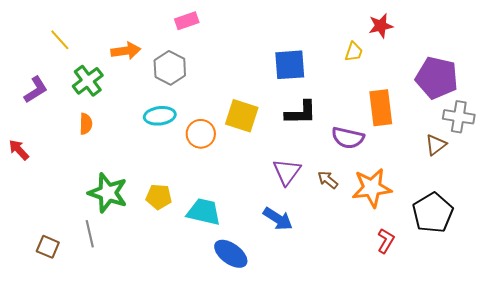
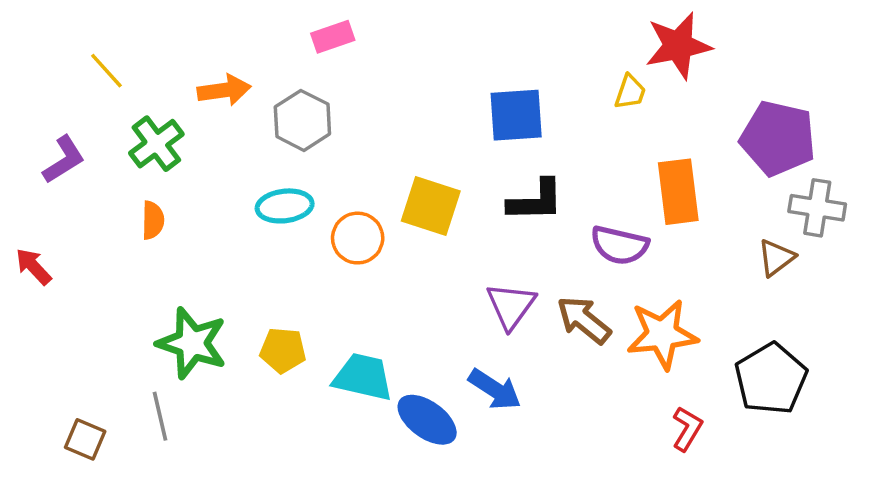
red star: (381, 26) -> (678, 46), size x1.5
brown arrow: (328, 180) -> (584, 320), size x1.5
blue ellipse: (231, 254) -> (427, 420), moved

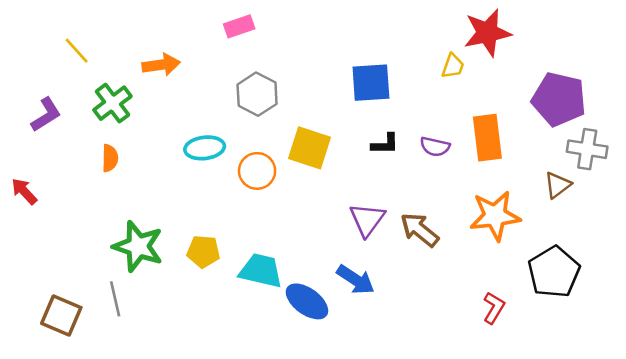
gray hexagon: (302, 120) -> (257, 94), moved
black L-shape: (536, 201) -> (385, 144), size x0.7
purple semicircle: (619, 245) -> (435, 147), moved, size x0.7
orange star: (662, 334) -> (495, 216), moved
brown square: (85, 439) -> (61, 315), size x1.4

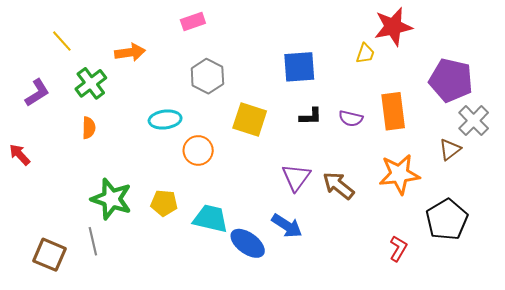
gray cross: (587, 149) -> (474, 121), turned 36
orange circle: (257, 171) -> (198, 150), moved

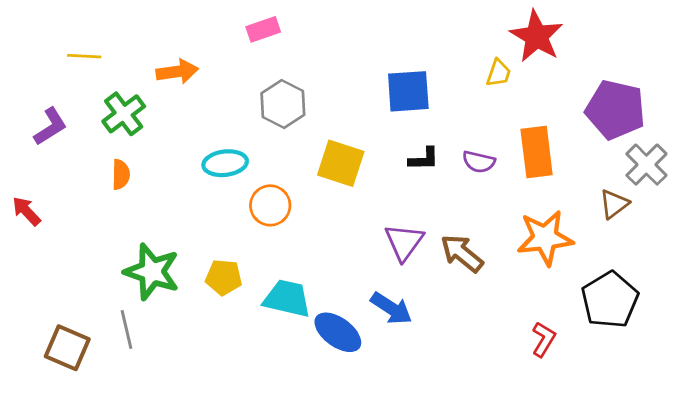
red star: (393, 27) -> (537, 36), turned -30
yellow line: (62, 41) -> (84, 56), turned -45

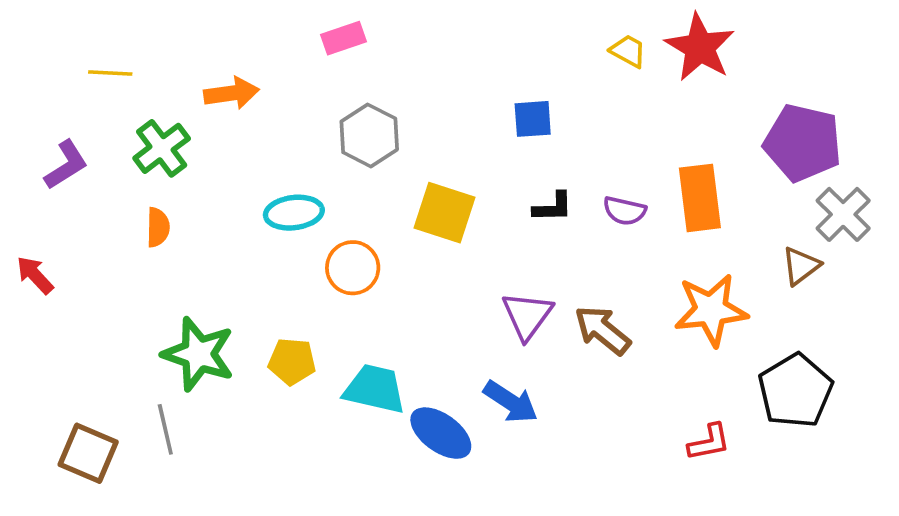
yellow trapezoid: (498, 73) -> (628, 51), moved, turned -80
blue square: (408, 91) -> (533, 119), size x0.7
red L-shape: (544, 339) -> (709, 442), turned 48

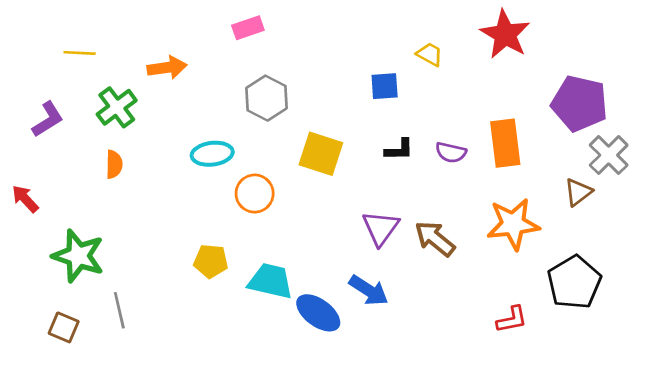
yellow trapezoid: (628, 51) -> (430, 54), moved
green star: (198, 354) -> (78, 256), moved
brown square: (88, 453) -> (64, 327), size x0.7

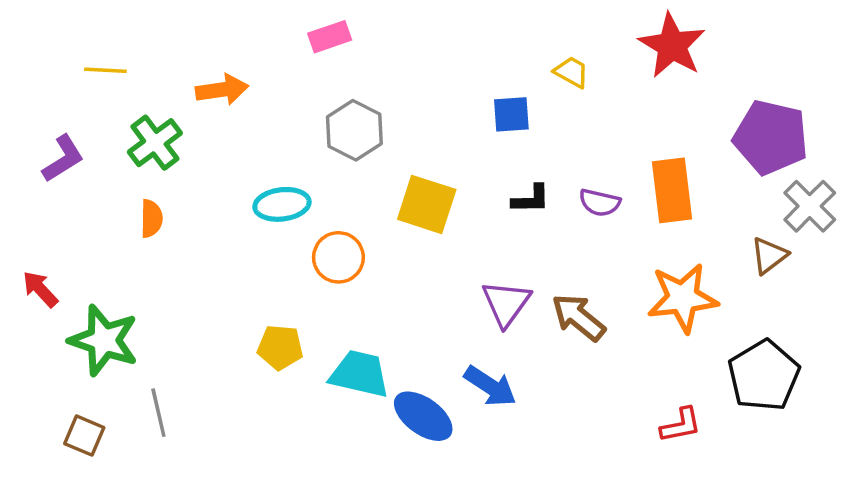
red arrow: (25, 199) -> (40, 289), moved

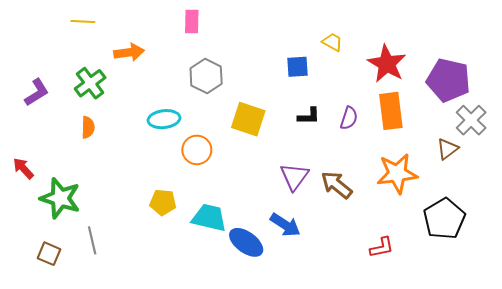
pink rectangle: (330, 37) -> (192, 22), turned -70
red star: (672, 46) -> (387, 64), moved
yellow line: (105, 70) -> (83, 22), moved
purple semicircle: (600, 203) -> (349, 118), turned -85
red L-shape: (681, 425) -> (382, 247), moved

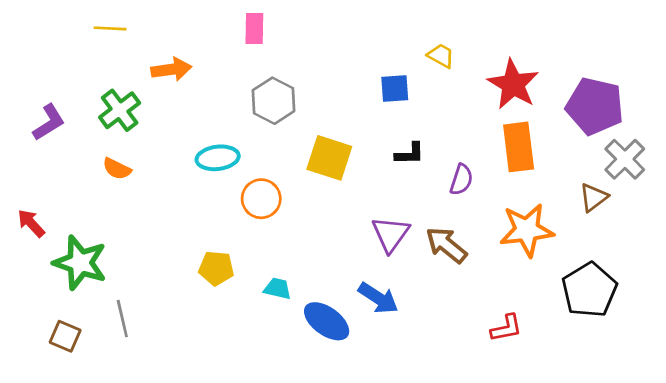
purple semicircle: (349, 118) -> (461, 180), moved
orange semicircle: (88, 127) -> (117, 169), turned 115
cyan trapezoid: (209, 218) -> (278, 289), size x0.6

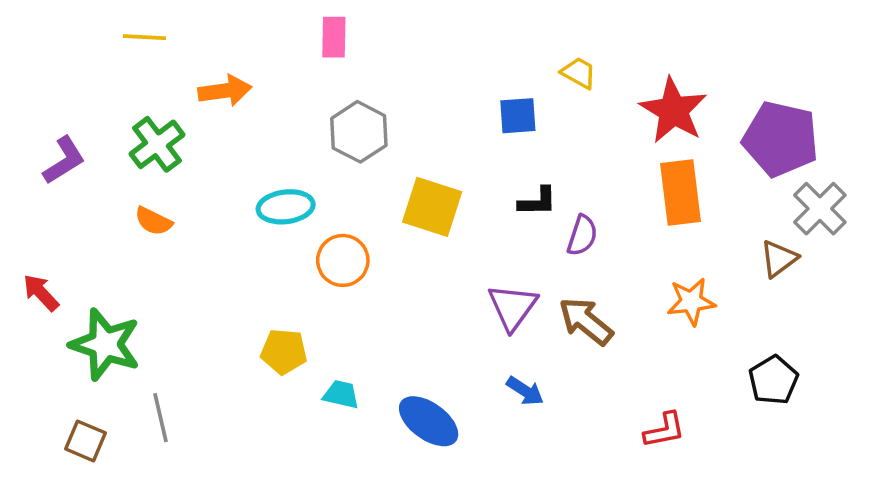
purple semicircle: (461, 180) -> (582, 235), moved
orange star: (527, 230) -> (691, 302), size x0.7
cyan trapezoid: (278, 289) -> (341, 394), moved
black pentagon: (589, 290) -> (773, 380), size x0.7
blue arrow: (378, 298) -> (525, 391), moved, size x0.7

